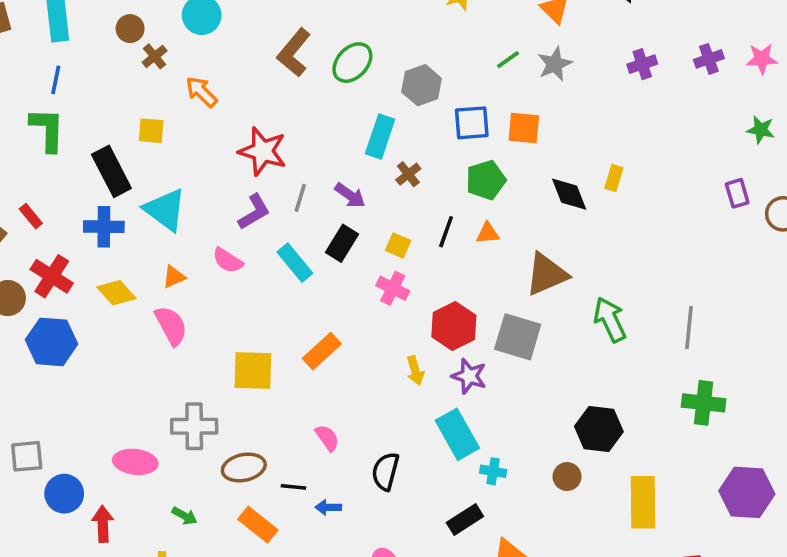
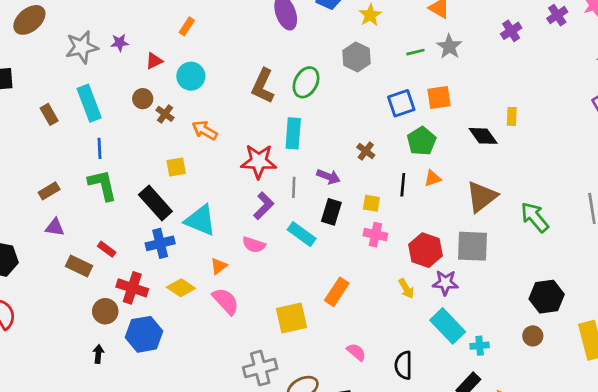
green line: (508, 60) -> (415, 52), turned 36
gray hexagon: (422, 85) -> (357, 57), moved
cyan rectangle: (380, 137) -> (293, 133), moved

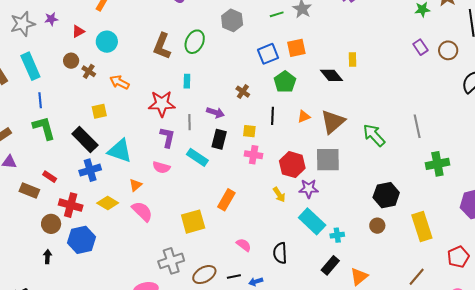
cyan rectangle: (293, 133) -> (187, 81), size x0.6
orange triangle: (433, 178) -> (304, 117), moved
purple L-shape: (264, 206) -> (167, 137), turned -30

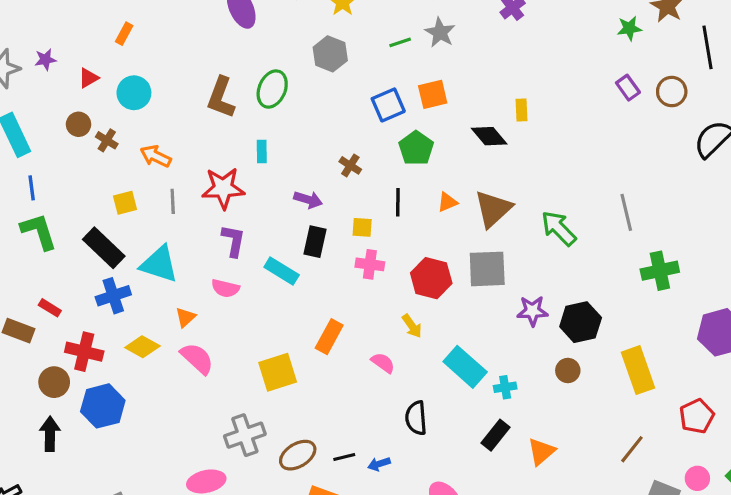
gray line: (190, 122) -> (173, 201), moved
purple star: (309, 189) -> (532, 311), moved
pink semicircle: (244, 245) -> (383, 363), moved
black arrow: (47, 257) -> (50, 434), size x1.5

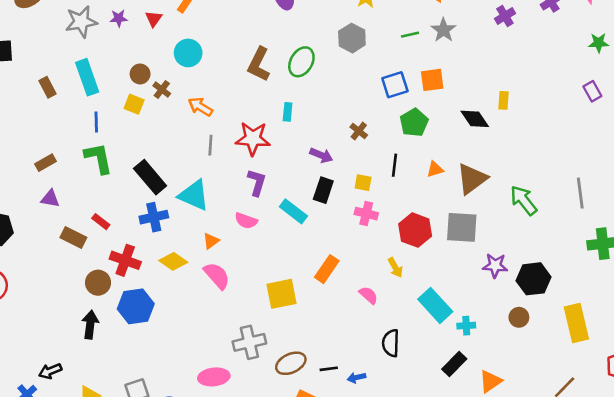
red triangle: (88, 78) -> (154, 19), moved, turned -30
yellow square: (125, 203) -> (134, 104), moved, turned 30

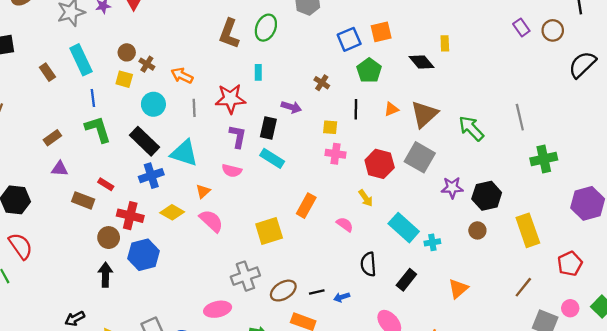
cyan circle: (188, 53) -> (153, 104), moved
black rectangle: (323, 190) -> (268, 128), moved
gray square: (462, 227) -> (420, 157), turned 32
black rectangle: (454, 364) -> (406, 280), moved

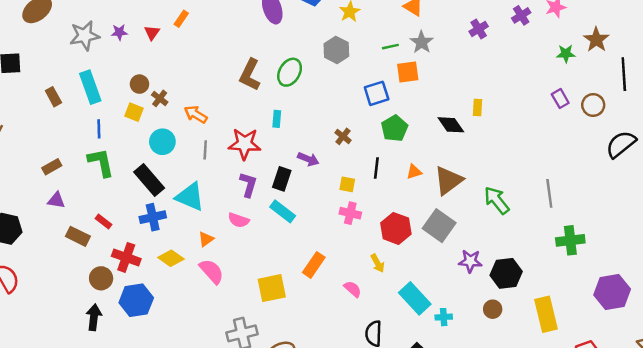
orange square: (381, 32) -> (408, 72), moved

